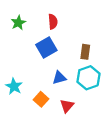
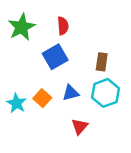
green star: (18, 23) -> (22, 27), size x1.5
orange square: (41, 99) -> (42, 98), moved

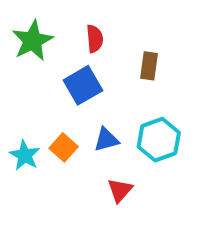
brown rectangle: (102, 62) -> (149, 66), moved

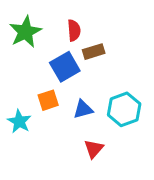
brown rectangle: (149, 66) -> (94, 52), moved, turned 65
orange square: (64, 147) -> (48, 100), moved, turned 30

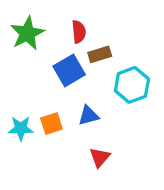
orange square: (48, 100) -> (51, 124), moved
cyan hexagon: (124, 109) -> (132, 85), moved
cyan star: (19, 121) -> (21, 128), turned -30

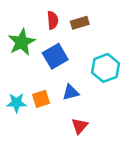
red semicircle: (79, 32) -> (53, 20), moved
green star: (27, 33) -> (22, 42), moved
brown rectangle: (100, 54) -> (80, 23), moved

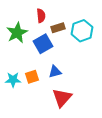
brown rectangle: (80, 23) -> (58, 28), moved
cyan hexagon: (105, 68) -> (82, 31), moved
red triangle: (80, 126) -> (62, 98), size x1.5

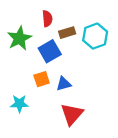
orange square: (32, 77) -> (42, 79), moved
cyan star: (13, 80) -> (19, 104), moved

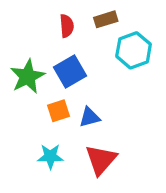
brown rectangle: (67, 33) -> (106, 19), moved
green star: (19, 38) -> (27, 76), moved
cyan star: (19, 104) -> (50, 156), moved

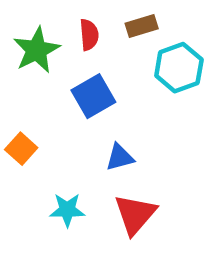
green star: (27, 76) -> (37, 50), moved
orange square: (59, 111) -> (21, 149), moved, turned -30

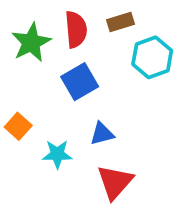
red semicircle: (89, 35) -> (76, 29), size x1.4
cyan star: (67, 210) -> (57, 154), moved

